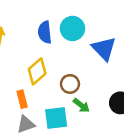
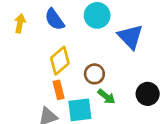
blue semicircle: (45, 32) -> (55, 19), moved, turned -30
orange rectangle: (22, 99) -> (59, 90), moved

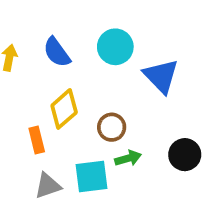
orange rectangle: (59, 90) -> (37, 140), moved
green arrow: (106, 97) -> (128, 158), turned -54

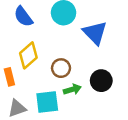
black circle: (185, 155) -> (101, 81), moved

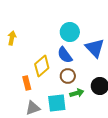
blue semicircle: (23, 17) -> (65, 55), moved

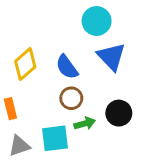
cyan circle: (70, 32) -> (97, 21), moved
yellow diamond: (42, 66) -> (25, 64), moved

